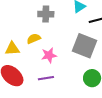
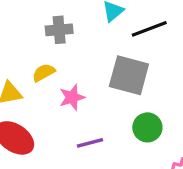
purple line: (46, 78) -> (90, 143), moved

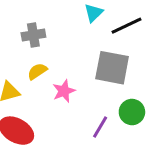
gray cross: (59, 30) -> (33, 35), moved
purple line: (90, 143) -> (100, 127), moved, turned -40

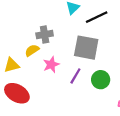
gray cross: (33, 35) -> (45, 34), moved
purple line: (100, 127) -> (75, 76), moved

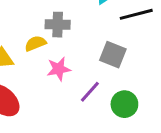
gray square: (86, 48) -> (113, 55), size x0.7

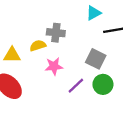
green circle: (124, 104) -> (103, 84), moved

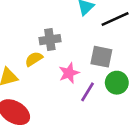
pink star: (54, 66) -> (69, 73), moved

